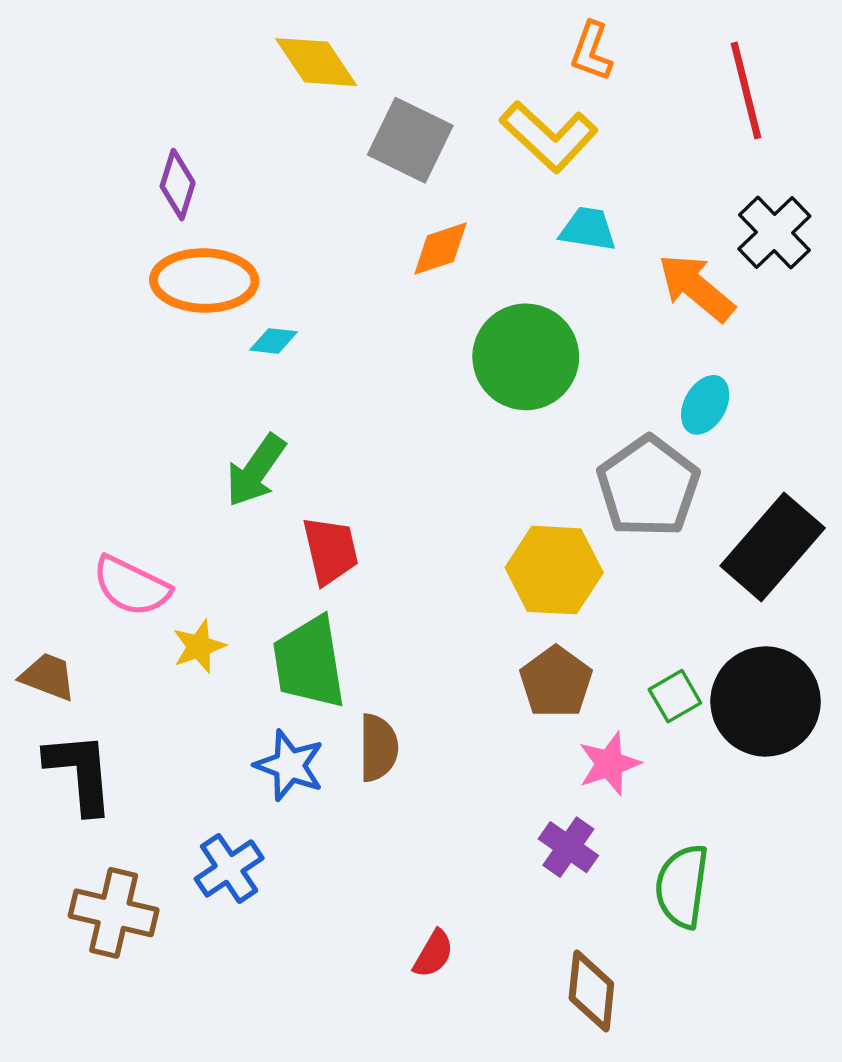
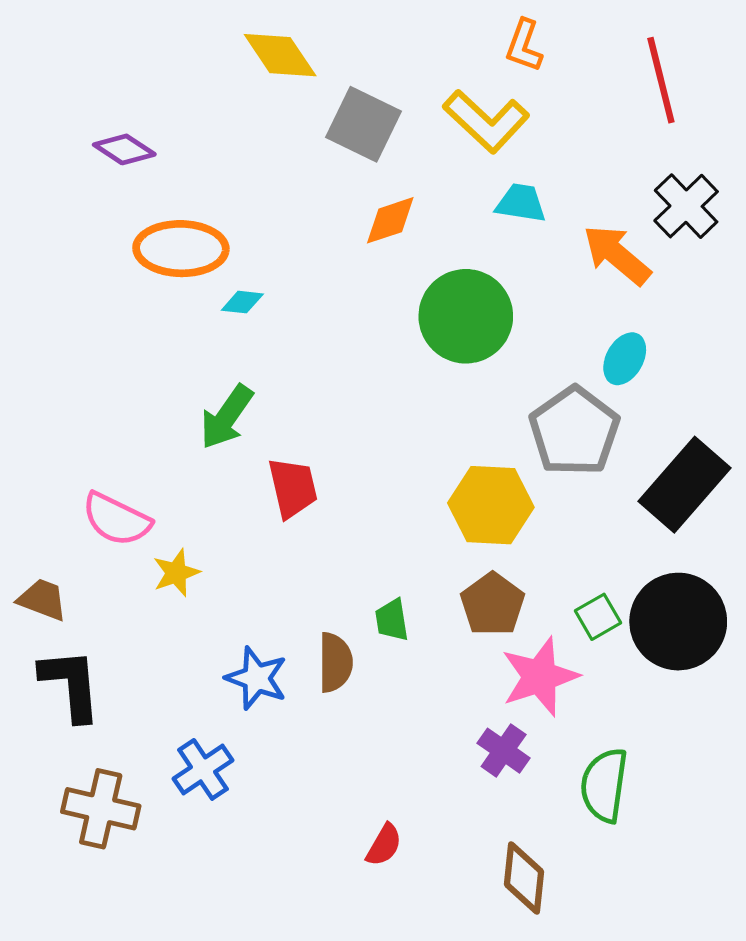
purple diamond: (178, 185) -> (124, 149), moved, turned -74
green trapezoid: (309, 662) -> (392, 620), moved, size x0.5
pink star: (609, 764) -> (540, 677), size x1.4

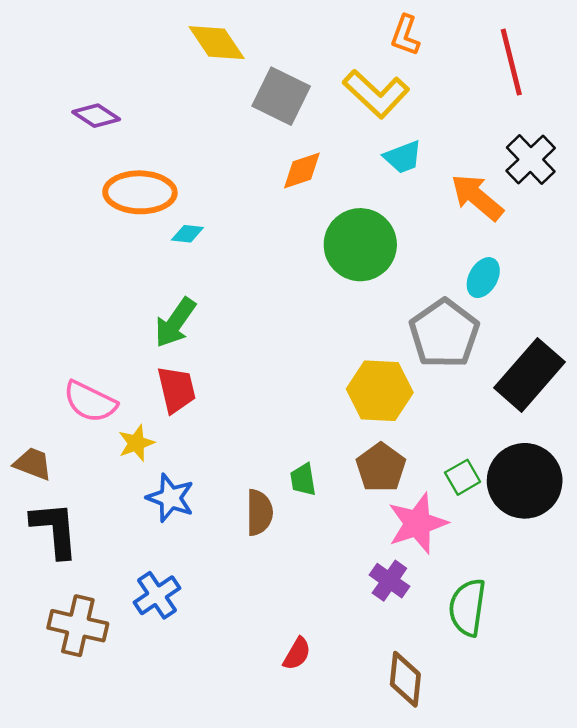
cyan trapezoid: (521, 203) -> (403, 157), turned 150
red trapezoid: (293, 488) -> (176, 390), moved
blue star: (256, 678) -> (170, 498), moved

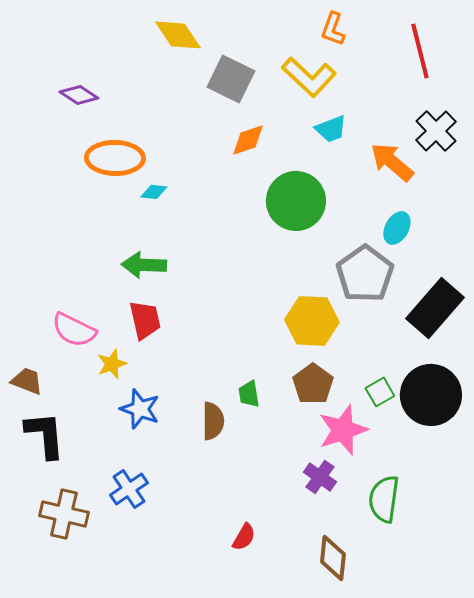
green arrow: (175, 323) -> (144, 265), turned 57

